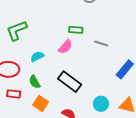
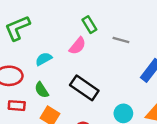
green rectangle: (76, 30) -> (89, 25), turned 56

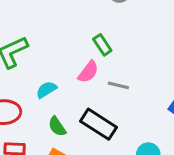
gray line: (121, 40) -> (118, 85), moved
green semicircle: (42, 90) -> (57, 126), moved

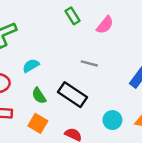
green rectangle: (102, 45) -> (72, 16), moved
pink semicircle: (88, 72) -> (105, 25), moved

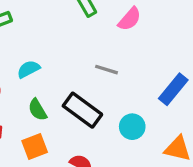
cyan circle: (112, 120) -> (132, 127), moved
orange square: (38, 123) -> (35, 147), turned 36

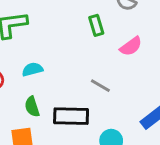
black rectangle: (82, 110) -> (71, 116), turned -48

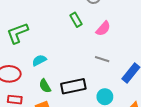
gray line: (100, 86) -> (102, 59), moved

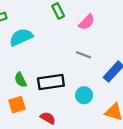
cyan semicircle: (39, 60) -> (21, 37), moved, size x1.5

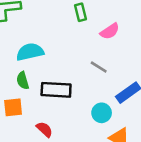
cyan semicircle: (21, 37) -> (30, 52), moved
cyan circle: (84, 95) -> (102, 113), moved

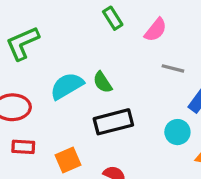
gray line: (99, 67) -> (173, 68), moved
green semicircle: (23, 80) -> (103, 82), moved

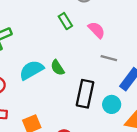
pink semicircle: (156, 30) -> (97, 30), turned -84
black rectangle: (113, 122) -> (85, 94), moved, turned -64

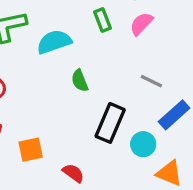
pink semicircle: (97, 30) -> (141, 24), moved, turned -102
cyan semicircle: (31, 70) -> (54, 42), moved

